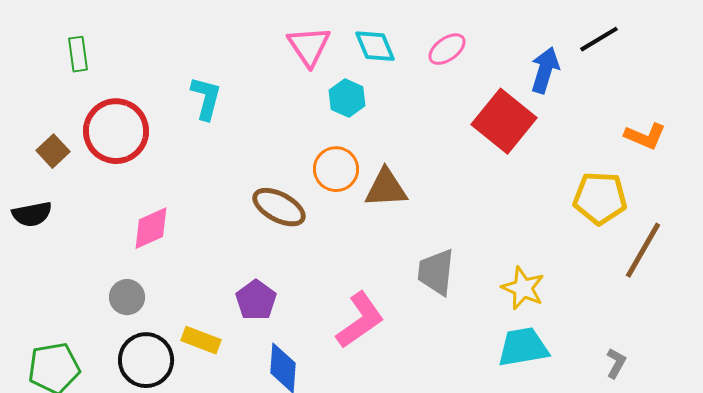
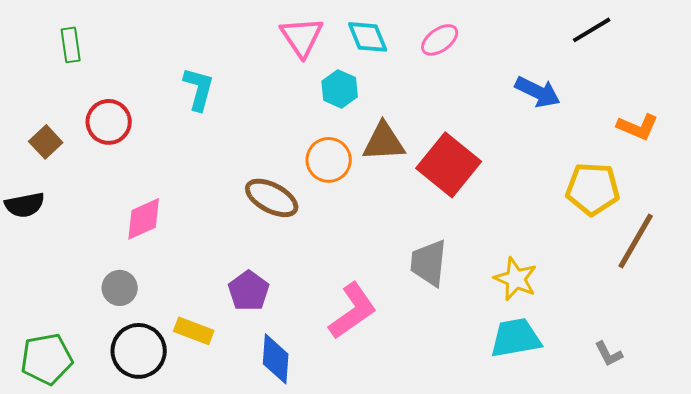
blue arrow: (545, 70) -> (538, 92), moved, turned 99
red square: (504, 121) -> (449, 165), moved
red circle: (116, 131) -> (109, 122), size x0.7
brown triangle: (386, 188) -> (384, 142), moved
gray L-shape: (616, 363) -> (609, 354), turned 124

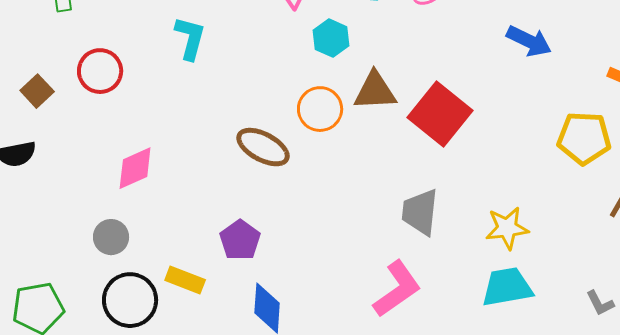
yellow star: (516, 279) -> (507, 228), turned -30
pink L-shape: (353, 311) -> (397, 289), moved

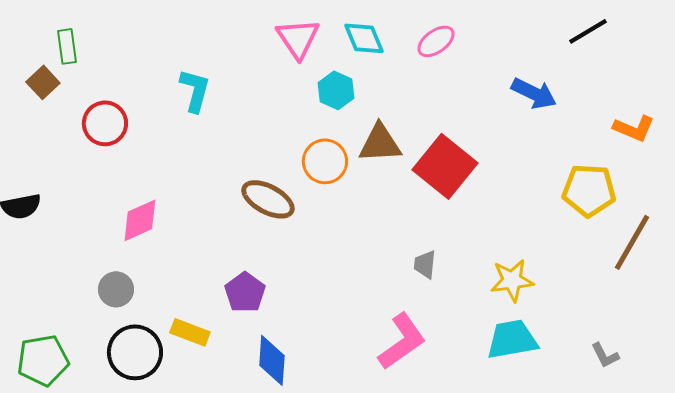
brown square: (37, 91) -> (43, 82), moved
gray trapezoid: (420, 212) -> (425, 264), size x0.6

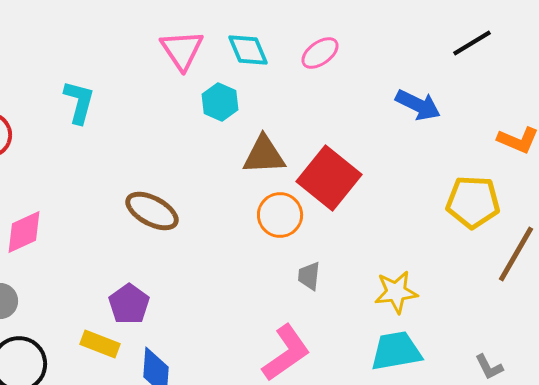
orange circle: (325, 161) -> (280, 215), moved
yellow rectangle: (190, 332) -> (100, 344), moved

